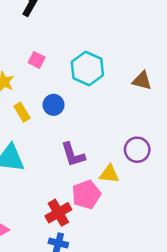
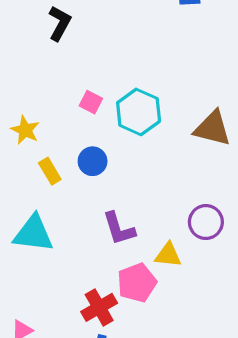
pink square: (37, 60) -> (91, 102), moved
brown triangle: (142, 81) -> (212, 128), size x1.4

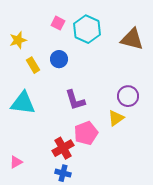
yellow star: (25, 130) -> (18, 40), turned 30
yellow triangle: (168, 255) -> (116, 118), moved, turned -42

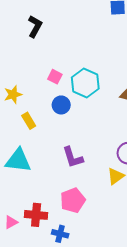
blue circle: (59, 59) -> (61, 105), moved
pink pentagon: (86, 133) -> (73, 200), moved
red cross: (63, 148) -> (36, 215), moved, turned 35

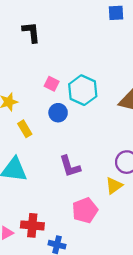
black L-shape: (35, 26) -> (31, 32), turned -35
pink pentagon: (73, 200) -> (85, 210), moved

